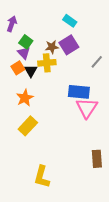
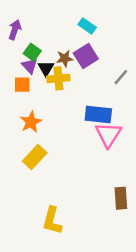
orange square: (18, 68) -> (22, 85), turned 32
black triangle: (31, 71) -> (46, 68), moved

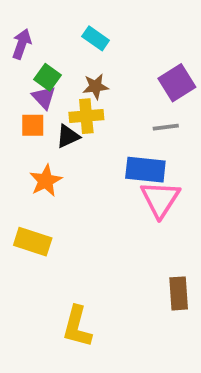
cyan rectangle: (87, 26) -> (96, 38), moved
purple square: (86, 56) -> (177, 83), moved
black triangle: (46, 68) -> (68, 136), moved, turned 35
gray line: (121, 77) -> (166, 127), moved, turned 42
yellow rectangle: (35, 157) -> (33, 242), moved, turned 65

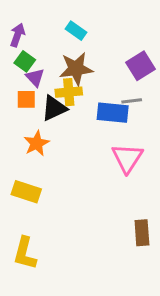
green square: (47, 77) -> (25, 61), moved
brown star: (96, 86) -> (76, 69), size x1.6
black triangle: (68, 136) -> (54, 108), size x1.4
blue rectangle: (145, 170) -> (113, 113), moved
yellow L-shape: (77, 327) -> (25, 253), moved

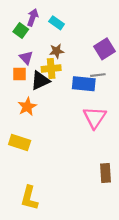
purple arrow: (17, 35) -> (33, 17), moved
green square: (25, 61) -> (21, 30), moved
brown star: (76, 69) -> (57, 51), size x0.6
yellow L-shape: (25, 253) -> (29, 198), moved

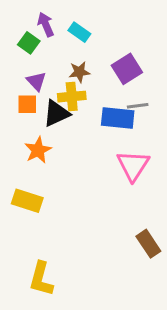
purple arrow: (33, 17) -> (46, 24), turned -42
purple square: (104, 49) -> (127, 69), moved
brown rectangle: (106, 173) -> (148, 244), turned -30

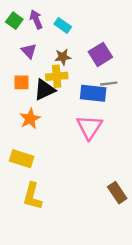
green square: (29, 43) -> (14, 21), moved
purple triangle: (36, 81) -> (29, 51), moved
pink triangle: (133, 166) -> (89, 127), moved
yellow L-shape: (41, 279) -> (32, 196), moved

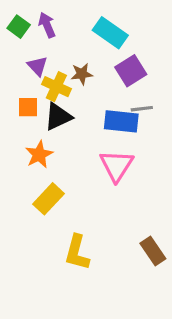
cyan rectangle: (63, 25) -> (110, 33), moved, size x1.5
yellow cross: (57, 76) -> (56, 87), moved, turned 30
yellow rectangle: (22, 159) -> (49, 199), moved, turned -65
yellow L-shape: (32, 196) -> (77, 253), moved

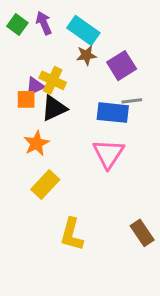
cyan rectangle: (110, 33) -> (83, 30), moved
purple triangle: (38, 66) -> (35, 86), moved, turned 48
brown star: (82, 74) -> (86, 55), moved

